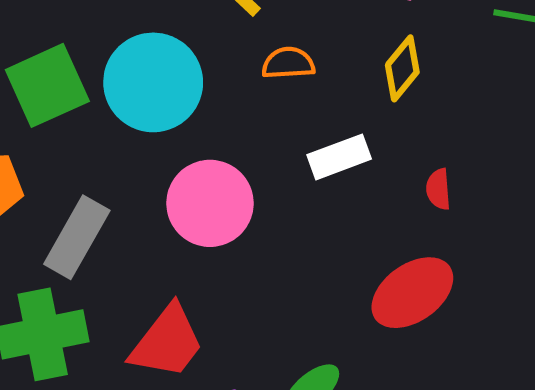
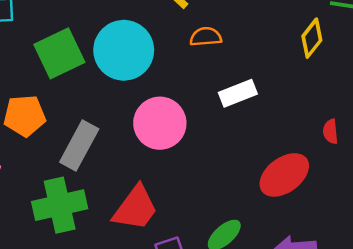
yellow diamond: (402, 68) -> (312, 38), moved
red semicircle: (438, 189) -> (331, 131), moved

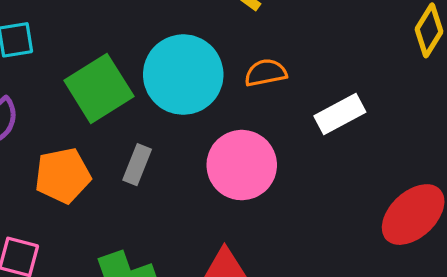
orange semicircle: (206, 37) -> (266, 73), moved
gray rectangle: (79, 145) -> (137, 165), moved, size x0.6

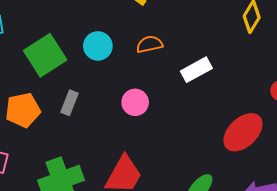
cyan circle: (183, 75) -> (98, 46), size x0.6
pink circle: (242, 165) -> (135, 102), size x0.6

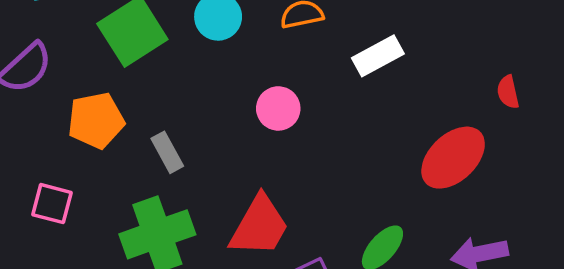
gray rectangle: (70, 103) -> (167, 152), moved, turned -50

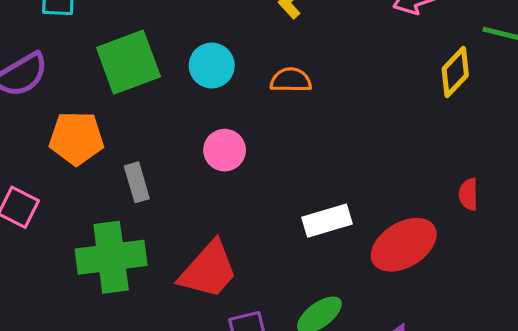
white rectangle: (378, 56) -> (327, 221), moved
pink circle: (278, 108) -> (225, 150), moved

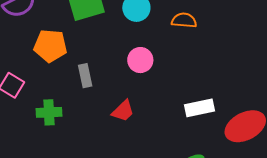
green cross: (111, 257) -> (49, 112), moved, size x0.6
red trapezoid: (208, 270) -> (123, 111), moved, size x0.6

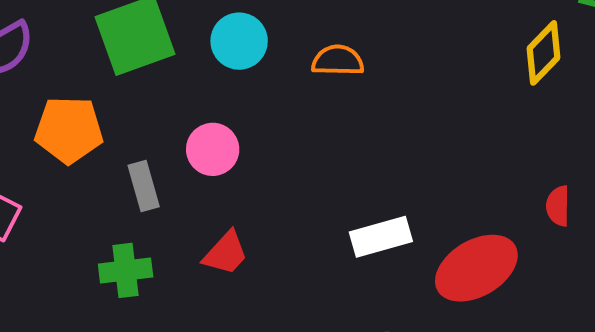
pink circle: (140, 60) -> (213, 149), moved
green cross: (49, 112) -> (126, 270), moved

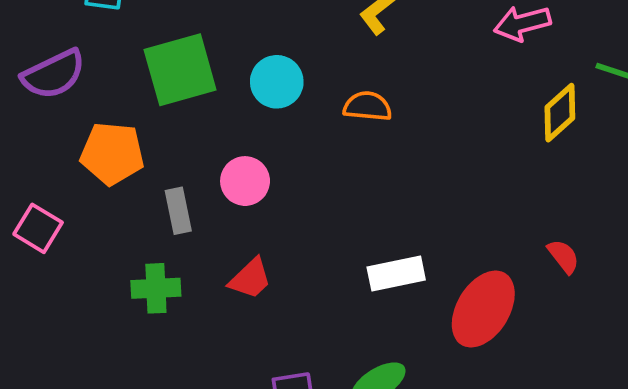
red semicircle: (558, 206) -> (563, 256), turned 138
red ellipse: (476, 268) -> (483, 309), turned -32

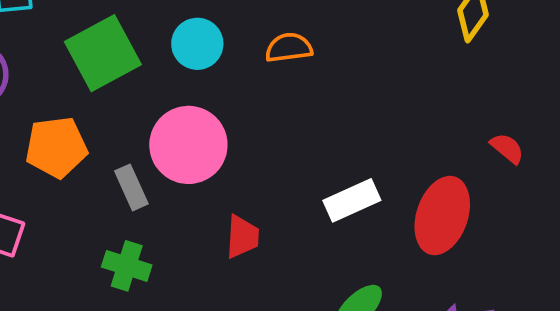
pink circle: (245, 181) -> (188, 145), size x1.6
red trapezoid: (250, 279) -> (242, 237), moved, turned -30
green cross: (156, 288) -> (127, 266), turned 33

